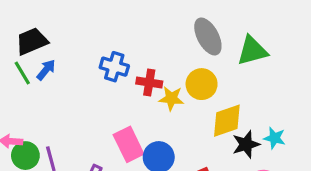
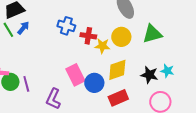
green triangle: (252, 51) -> (152, 34), moved
yellow diamond: (227, 121) -> (117, 70), moved
black star: (246, 144) -> (149, 75), turned 30

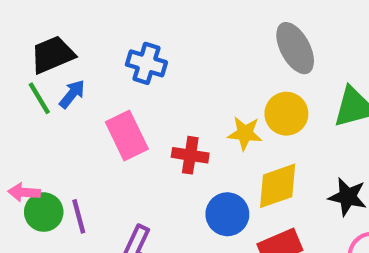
blue cross: (66, 26) -> (146, 63), moved
red cross: (88, 36) -> (190, 155), moved
pink rectangle: (75, 75) -> (127, 136), moved

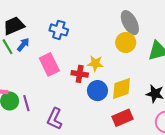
yellow circle: (286, 114) -> (126, 42), moved
yellow star: (245, 133) -> (95, 63), moved
blue circle: (227, 214) -> (97, 91), moved

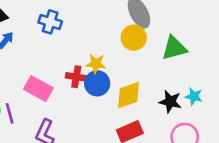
pink rectangle: (49, 64) -> (38, 89), moved, turned -35
blue circle: (97, 91) -> (97, 83), moved

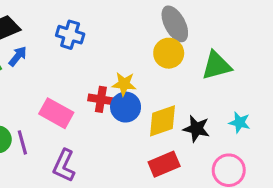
black star: (170, 102) -> (196, 129), moved

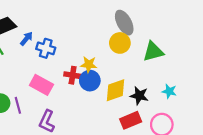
blue cross: (70, 35) -> (46, 48), moved
blue arrow: (18, 56) -> (26, 39), moved
red rectangle: (164, 164) -> (131, 120), moved

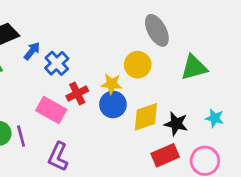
yellow circle: (120, 43) -> (138, 65), moved
blue cross: (46, 48) -> (57, 63), turned 30
red cross: (73, 75) -> (77, 93), moved, turned -35

